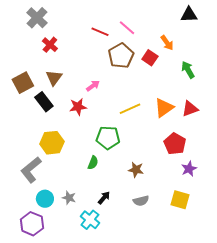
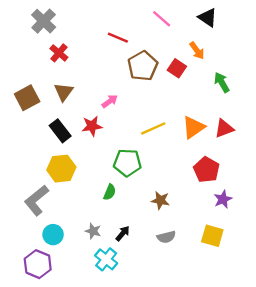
black triangle: (189, 15) -> (208, 18), moved, turned 36
pink line: (127, 28) -> (162, 19), moved
black rectangle: (44, 102) -> (60, 131), moved
gray star: (69, 198) -> (93, 231), moved

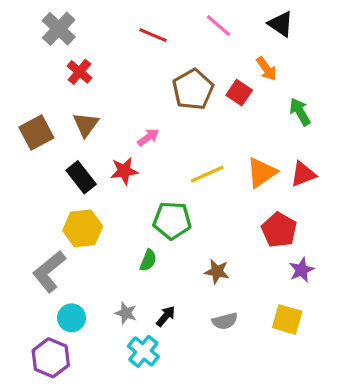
red line: (118, 38) -> (153, 35), moved

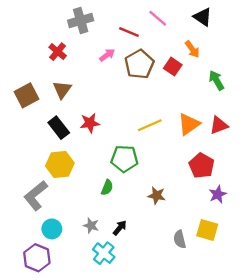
gray cross: (59, 29) -> (81, 20), moved, turned 30
red line: (153, 35) -> (129, 32), moved
pink arrow: (148, 137) -> (107, 55), moved
gray semicircle: (225, 321) -> (180, 239), moved, turned 90

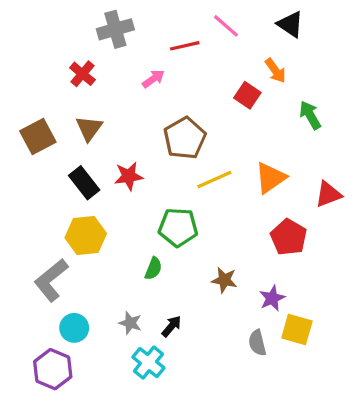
red line: (129, 32) -> (185, 46), turned -36
brown pentagon: (139, 64) -> (185, 138), moved
red triangle: (219, 125) -> (328, 194), moved
purple star: (218, 194) -> (272, 298), moved

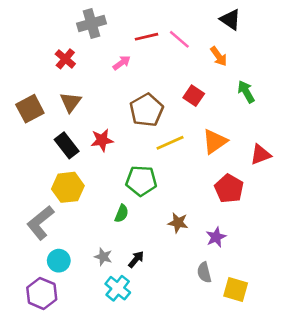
pink line: (226, 26) -> (179, 39), moved
red square: (247, 95) -> (194, 96), moved
yellow square: (297, 330) -> (236, 289), moved

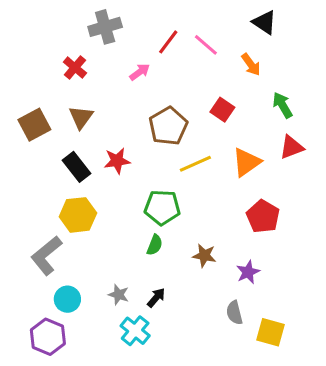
red line: (147, 37) -> (168, 42), turned -40
red triangle: (261, 155) -> (292, 147), moved
green semicircle: (122, 214) -> (155, 245), moved

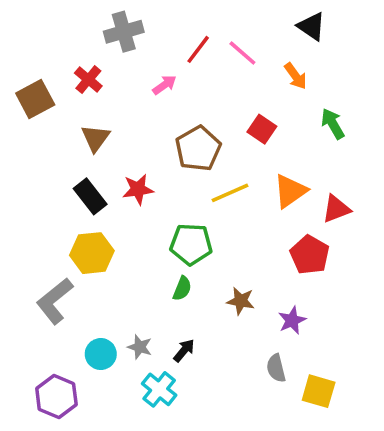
brown square: (34, 125) -> (35, 99), moved
red triangle: (292, 147) -> (336, 209), moved
cyan circle: (67, 299) -> (101, 354), moved

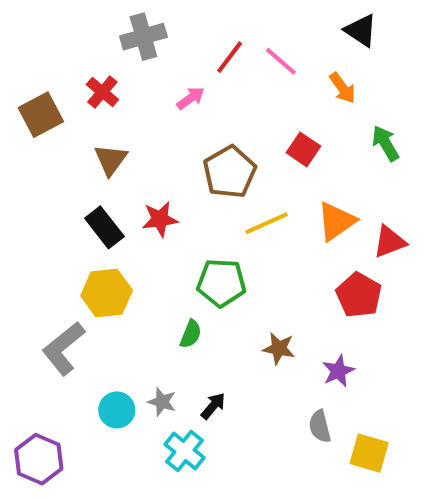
green semicircle: (182, 288) -> (191, 334), moved
purple hexagon: (56, 397) -> (39, 459), moved

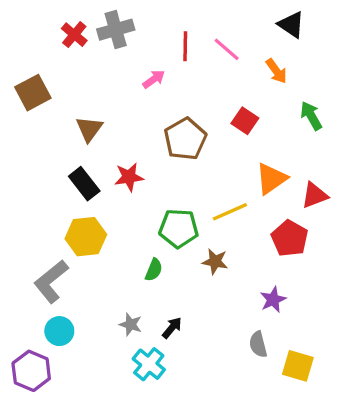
red line: (230, 57) -> (185, 46), turned -36
red cross: (102, 92) -> (74, 35), moved
yellow line: (267, 223) -> (230, 212), moved
brown star: (279, 348) -> (215, 261), moved
cyan circle: (117, 410) -> (59, 331), moved

